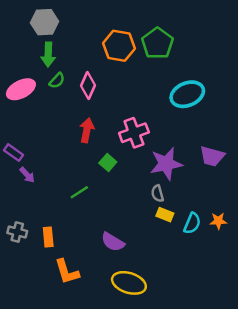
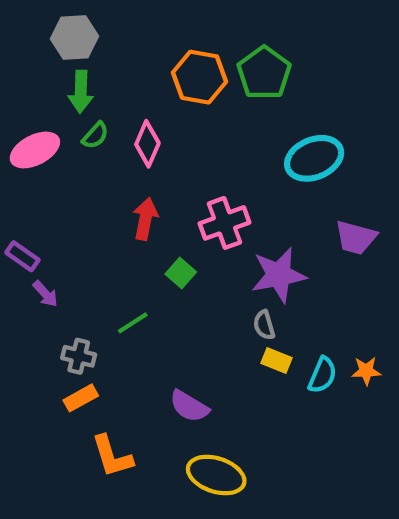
purple trapezoid: (212, 156) -> (356, 237), moved
gray cross: (17, 232) -> (79, 356), moved
orange rectangle: (48, 237) -> (81, 398), turned 66

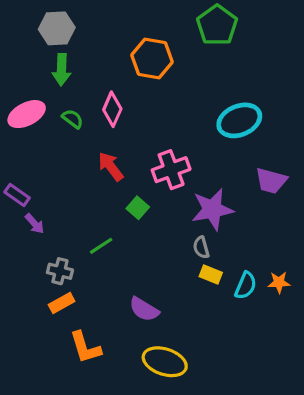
green pentagon: (264, 73) -> (217, 25), moved
green semicircle: (95, 135) -> (73, 119), moved, turned -95
red arrow: (145, 219) -> (111, 166), turned -48

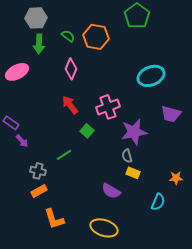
green semicircle: (73, 119) -> (68, 36), moved
cyan semicircle: (246, 286) -> (158, 202), moved
purple semicircle: (144, 309) -> (111, 191), moved

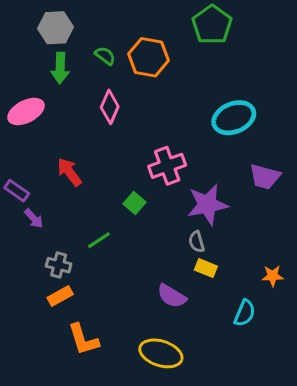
red arrow: (70, 105) -> (69, 172), moved

